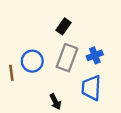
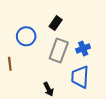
blue circle: (32, 61) -> (26, 36), moved

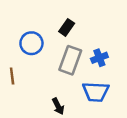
blue trapezoid: (80, 77) -> (96, 92), turned -90

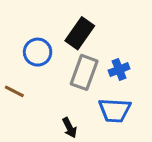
black rectangle: (67, 27) -> (80, 33), size x1.5
brown line: (12, 76) -> (14, 91), turned -56

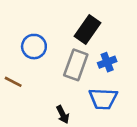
black rectangle: (80, 33) -> (88, 30), moved

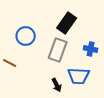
blue cross: (107, 62) -> (91, 49), moved, turned 32
black arrow: (63, 114) -> (57, 85), moved

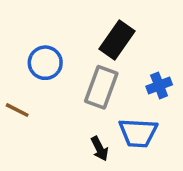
blue cross: (91, 49) -> (159, 86), turned -32

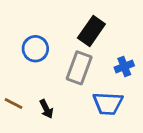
brown line: (17, 110) -> (13, 103), moved
black arrow: (100, 149) -> (46, 109), moved

